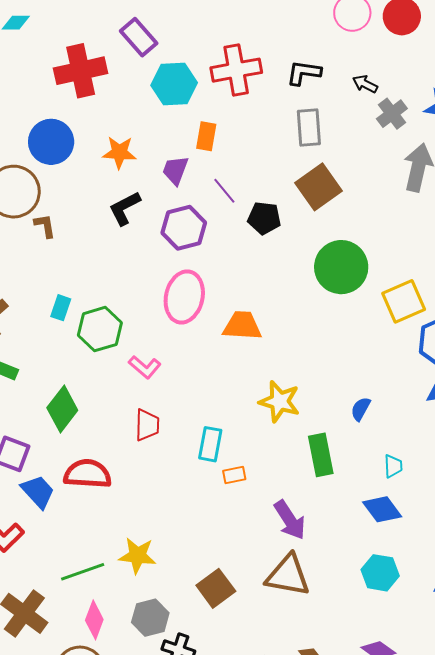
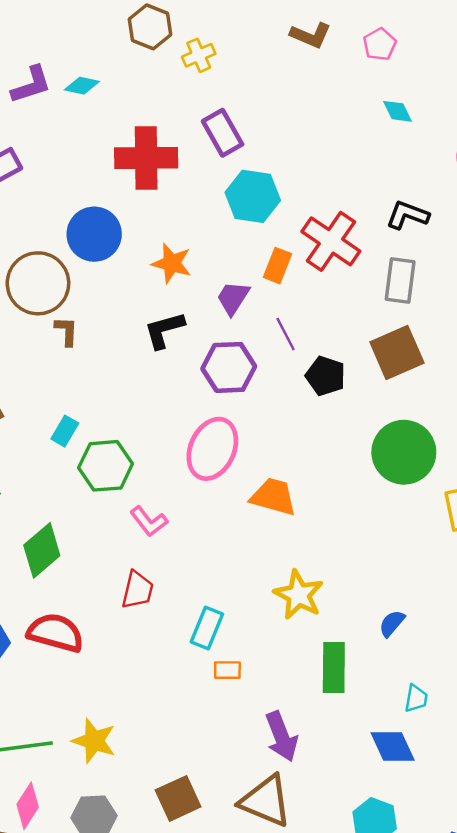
red cross: (236, 70) -> (331, 241), moved, turned 33

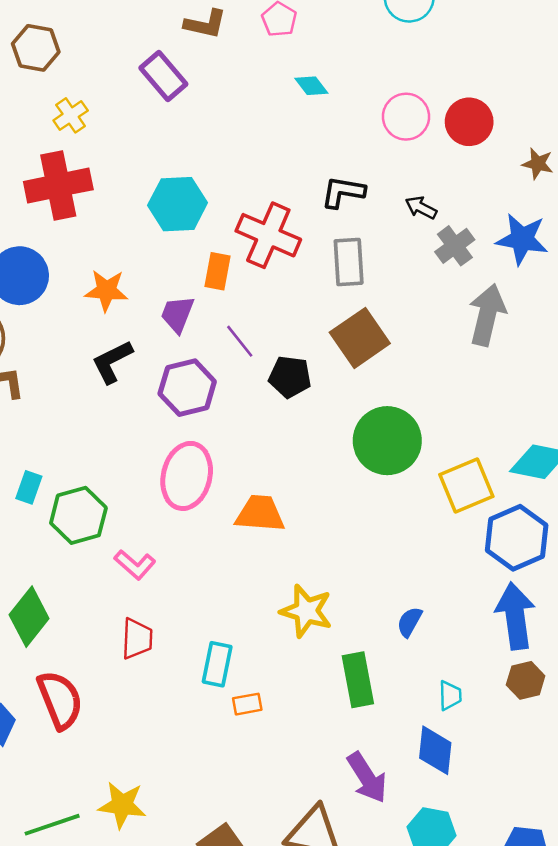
yellow cross: (199, 55) -> (71, 115), moved
purple rectangle: (223, 133) -> (163, 76), moved
red semicircle: (55, 633) -> (60, 700), turned 64
purple arrow: (281, 736) -> (367, 778), moved
blue diamond: (393, 746) -> (435, 750), turned 42

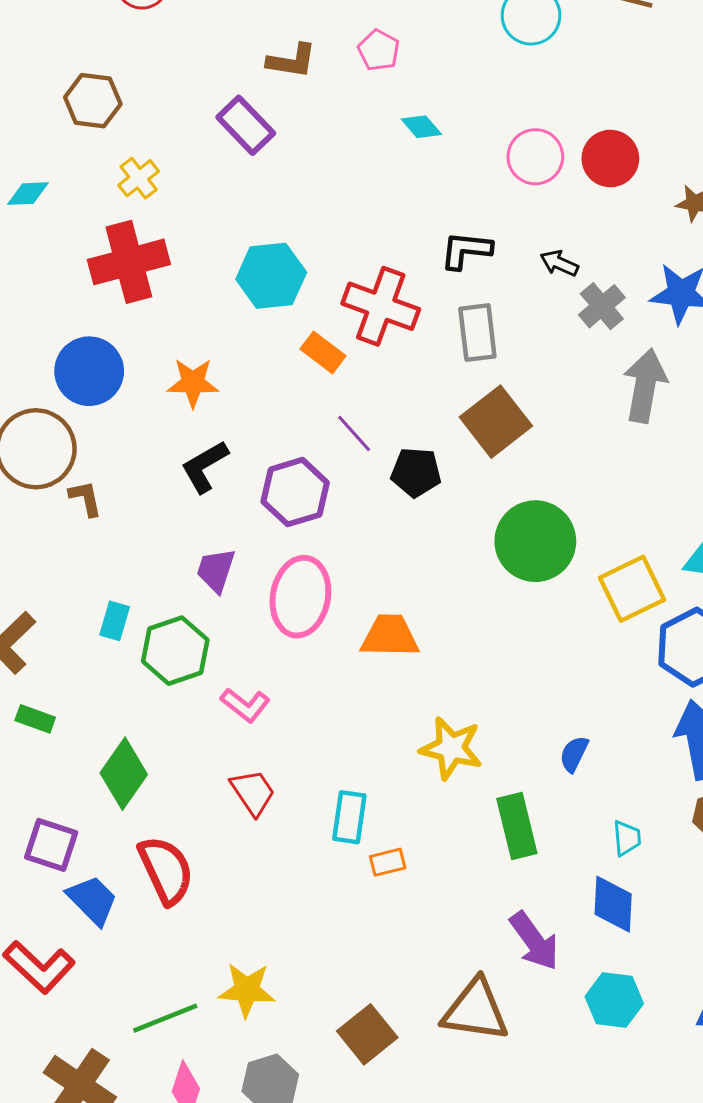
orange rectangle: (218, 271) -> (323, 352), turned -60
purple trapezoid: (177, 314) -> (216, 570), moved
red trapezoid: (137, 639) -> (253, 792), turned -33

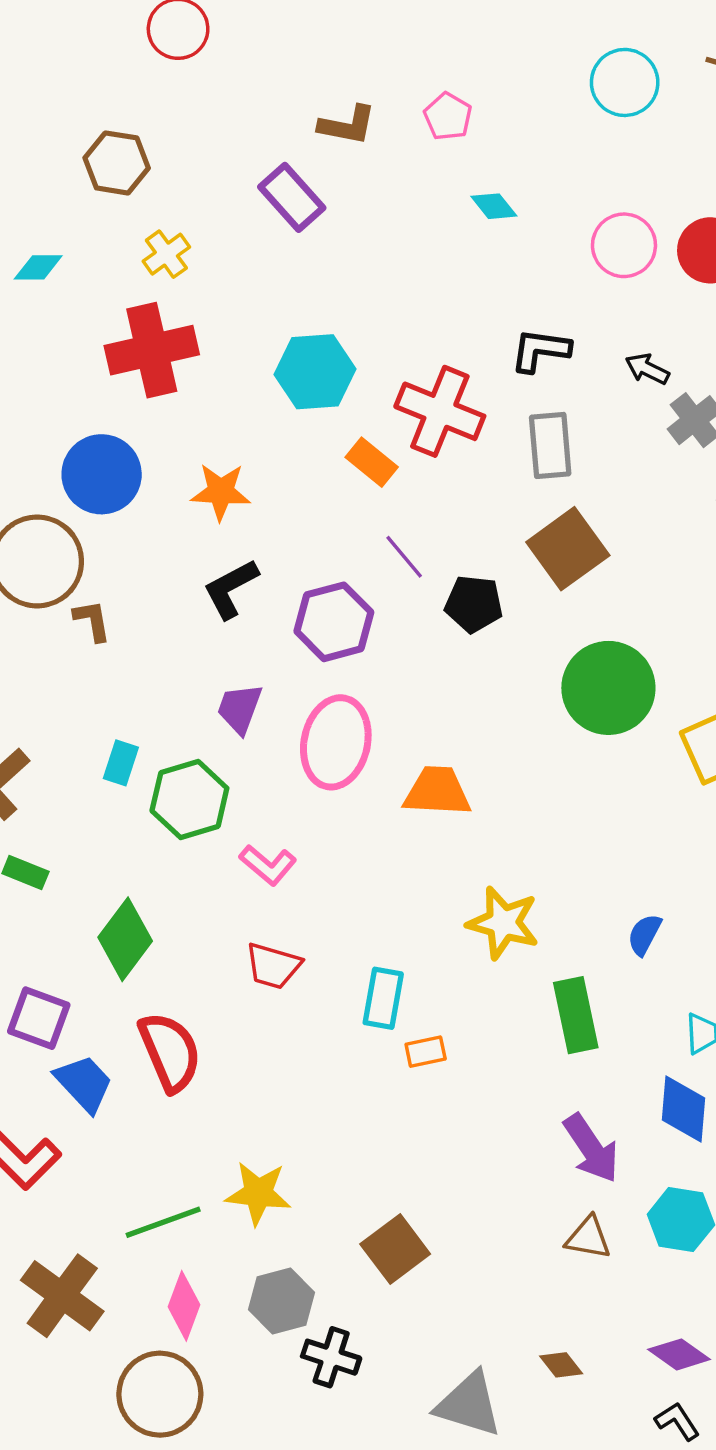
red trapezoid: (253, 792) -> (273, 966), turned 138
brown triangle: (475, 1010) -> (588, 1238), moved, size x0.6

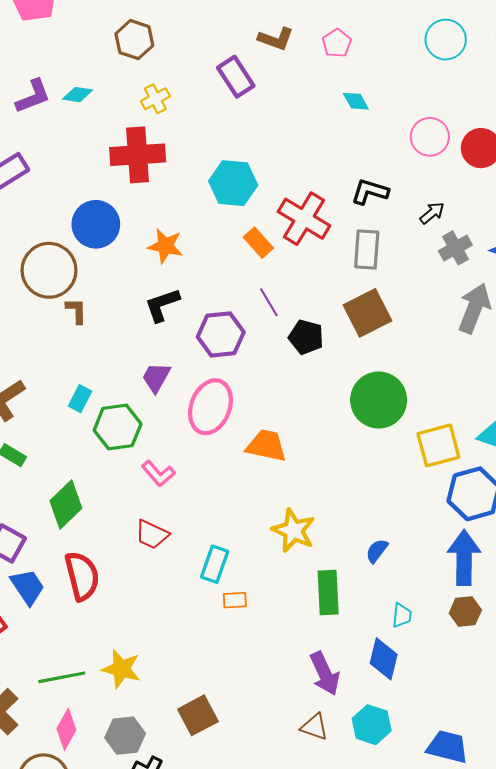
black arrow: (647, 369) -> (432, 213), turned 105

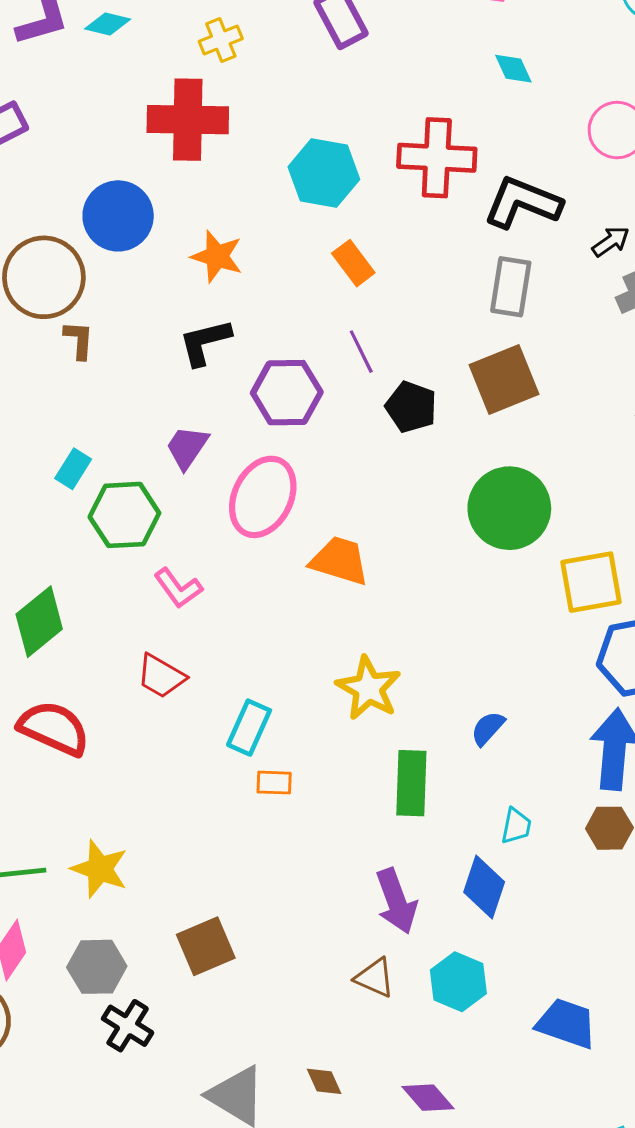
black L-shape: (370, 192) -> (523, 203), size x1.4
red cross: (304, 219) -> (437, 158), moved, turned -33
red semicircle: (82, 576) -> (54, 728), turned -57

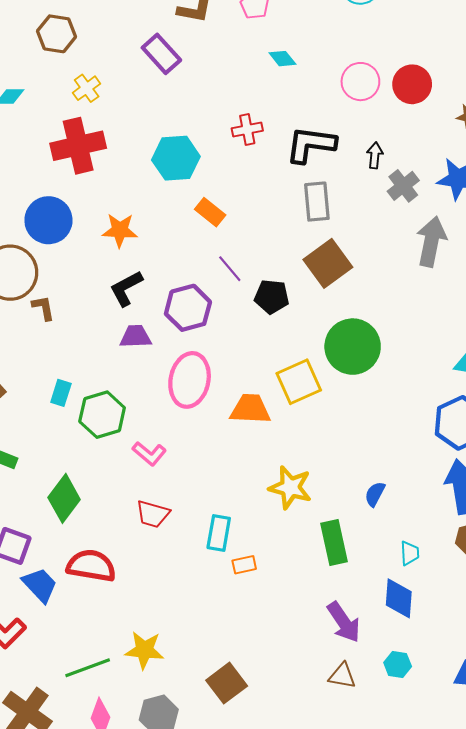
red cross: (437, 158) -> (247, 129), size x0.6
black arrow: (611, 241) -> (375, 155), turned -35
purple trapezoid: (187, 447) -> (136, 337), moved, turned 68
yellow square: (591, 582) -> (299, 382), moved
cyan hexagon: (458, 982) -> (398, 664), size x0.7

